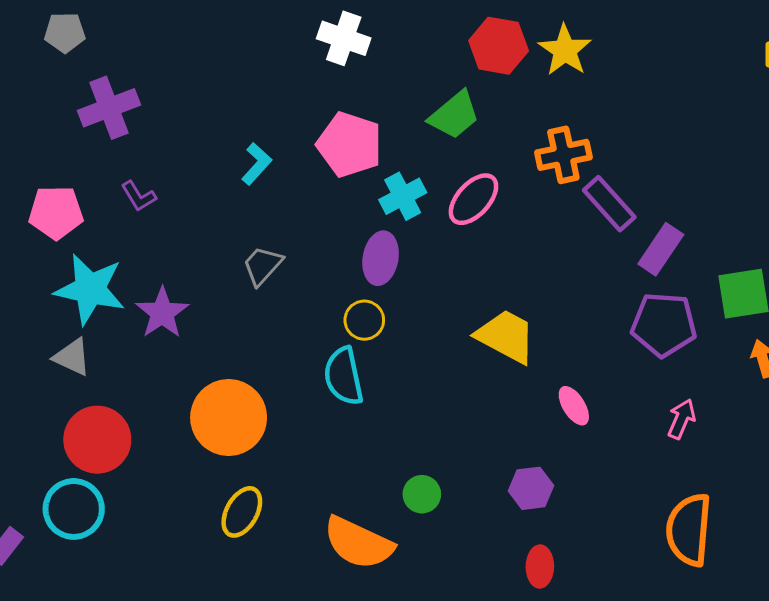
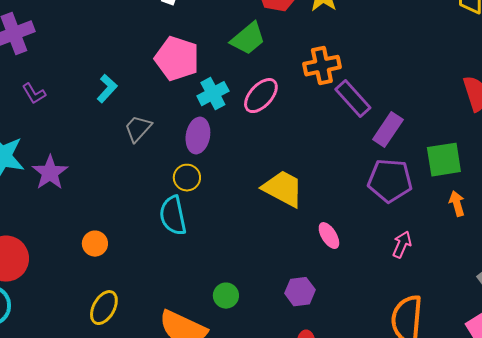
cyan L-shape: (257, 164) -> (107, 89), moved
gray trapezoid: (263, 266) -> (138, 129), moved
orange circle: (229, 418) -> (95, 244), size x0.5

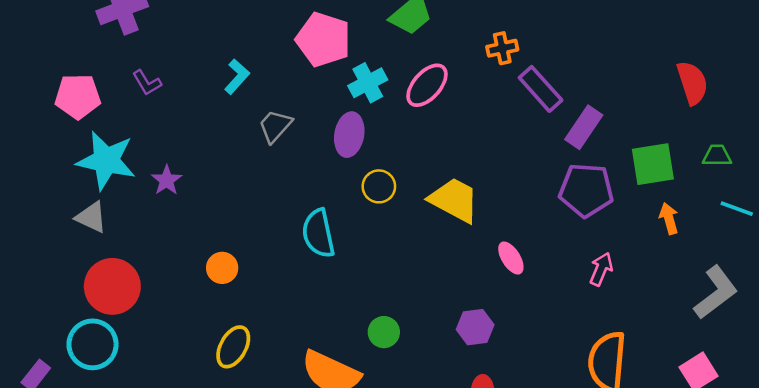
orange cross: (322, 66) -> (502, 48), size x0.7
purple star: (50, 173) -> (167, 180), size x0.7
yellow circle: (187, 178) -> (379, 186), moved

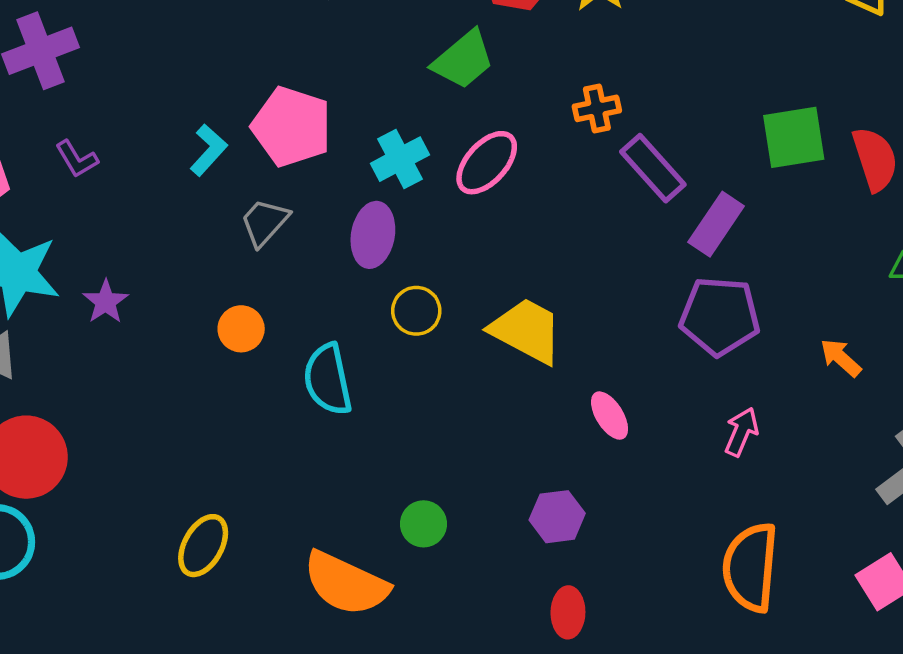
pink pentagon: (323, 40) -> (292, 127), moved
green square: (653, 164) -> (794, 137), moved
orange arrow: (669, 219) -> (841, 358), turned -32
orange circle: (222, 268) -> (241, 329), moved

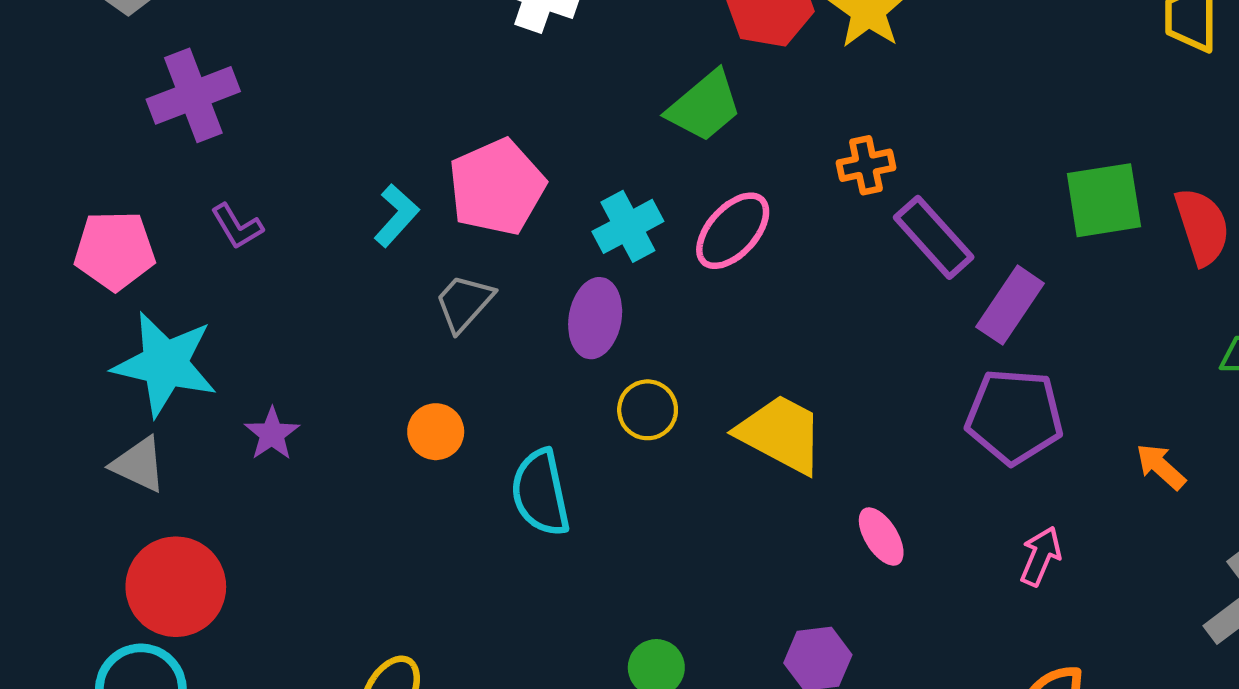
pink pentagon: (292, 127) -> (497, 187), turned 30
purple star: (106, 302) -> (272, 434), moved

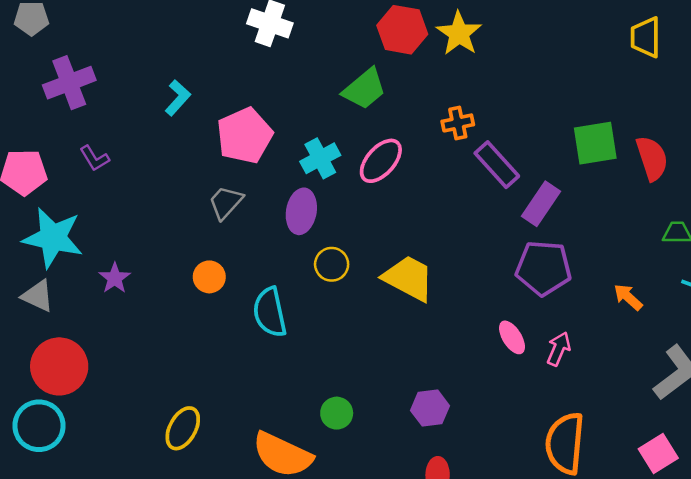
cyan L-shape: (396, 215) -> (178, 98), moved
pink ellipse: (881, 536) -> (512, 337), moved

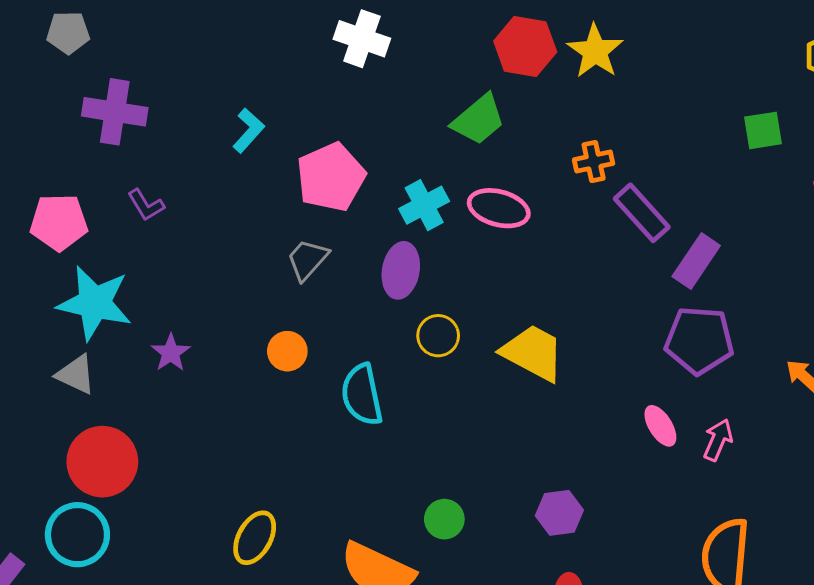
purple cross: (69, 83) -> (115, 112), turned 30
green square: (595, 143) -> (763, 130), moved, size x0.7
pink ellipse: (381, 161) -> (499, 208), turned 63

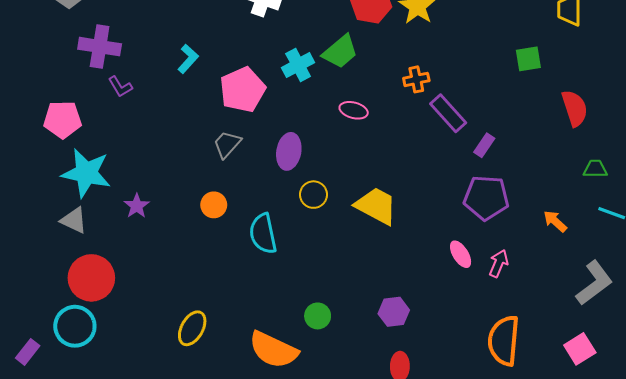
purple L-shape: (146, 205) -> (120, 87), moved
cyan cross: (424, 205) -> (298, 65), moved
pink ellipse: (499, 208) -> (354, 110), size x0.7
purple rectangle: (696, 261) -> (484, 145), size x0.7

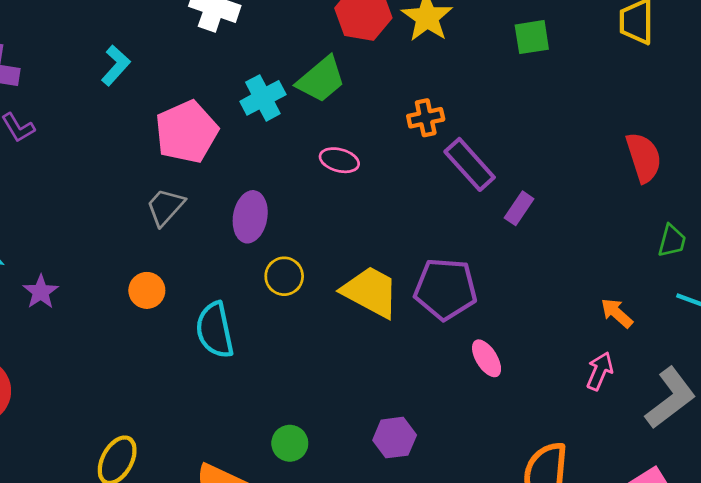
cyan L-shape: (188, 59) -> (116, 65), moved
green square: (528, 59) -> (532, 37), moved
green trapezoid: (595, 169) -> (672, 241), turned 105
purple pentagon: (486, 198) -> (445, 289), moved
pink arrow: (499, 263) -> (600, 371), moved

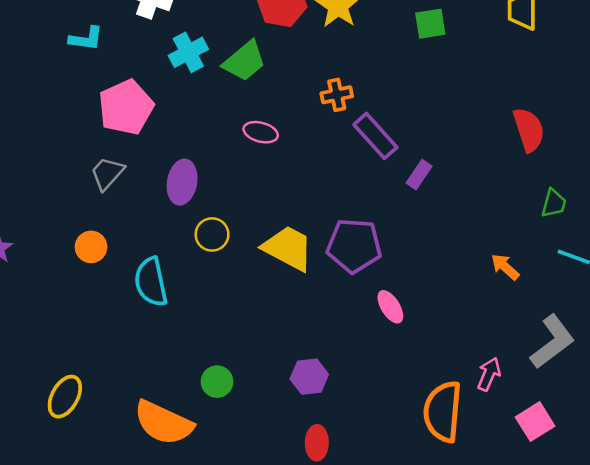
cyan L-shape: (116, 65) -> (86, 39), moved, turned 56
cyan cross: (263, 98) -> (188, 52), moved
pink arrow: (600, 371) -> (489, 374), moved

